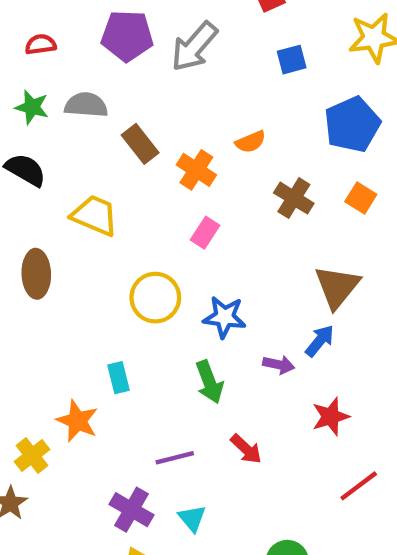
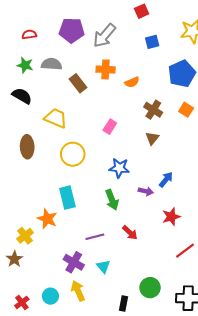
orange cross: (196, 170) -> (106, 69), moved, turned -30
brown triangle: (337, 287) -> (152, 138), moved, size x0.6
yellow circle: (155, 298) -> (73, 154), moved
cyan rectangle: (118, 378) -> (67, 198), size x1.5

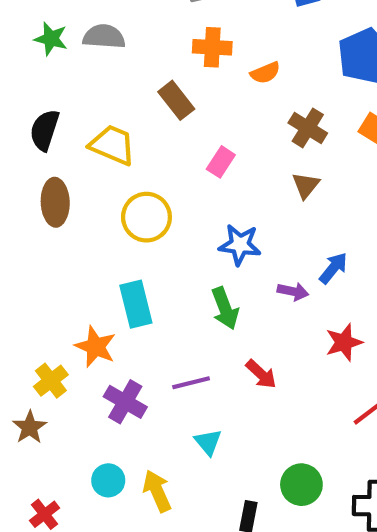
brown rectangle: (78, 83) -> (176, 100), moved
black semicircle: (22, 96) -> (45, 130), moved, turned -102
purple cross: (74, 262) -> (125, 402), moved
cyan circle: (50, 296) -> (108, 480), moved

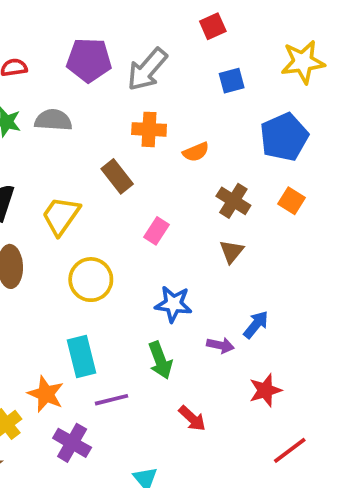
yellow trapezoid: (112, 145) -> (61, 216), turned -78
purple line: (191, 383) -> (111, 400), moved

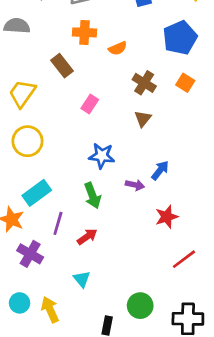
yellow circle: (91, 280) -> (27, 141), moved
cyan rectangle: (81, 357) -> (37, 193), turned 68
purple line: (111, 400) -> (58, 223), turned -60
red arrow: (192, 418) -> (87, 237), moved, turned -78

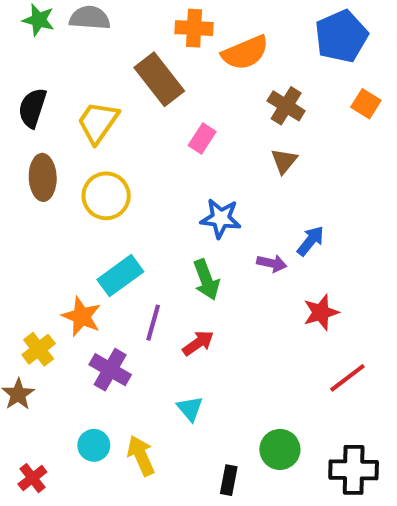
orange semicircle: (118, 48) -> (245, 53), size x1.6
brown rectangle: (62, 66) -> (159, 79), size x1.4
orange square: (185, 83) -> (366, 104), moved

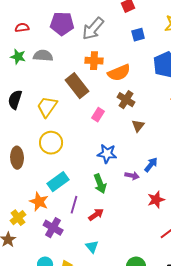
brown cross: (286, 106) -> (126, 100), moved
brown ellipse: (43, 177) -> (17, 158), moved

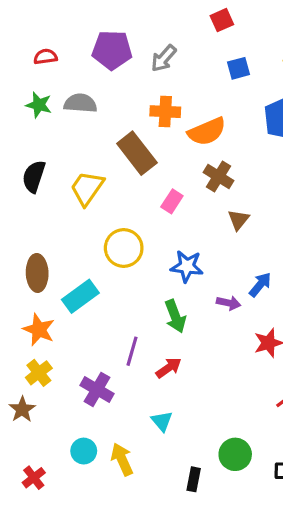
gray arrow: (93, 29) -> (164, 58), size x0.7
yellow circle: (51, 143) -> (124, 248), moved
cyan rectangle: (58, 182) -> (80, 296), moved
orange star: (39, 202) -> (39, 330), moved

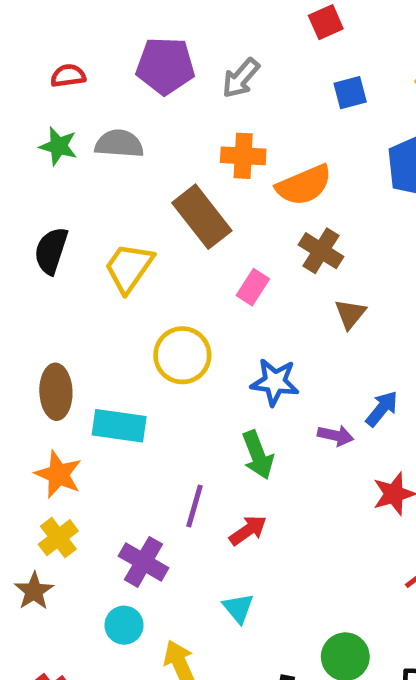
cyan rectangle: (80, 296) -> (119, 426), turned 44
cyan circle: (84, 451) -> (124, 625), moved

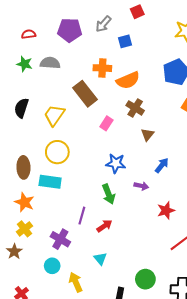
gray arrow: (241, 78) -> (103, 24), moved
blue square: (350, 93) -> (125, 41), moved
yellow circle: (182, 355) -> (57, 152), moved
blue arrow: (382, 409) -> (162, 165), moved

